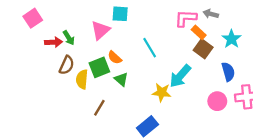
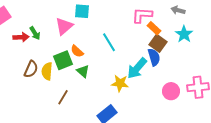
gray arrow: (211, 14) -> (178, 10), moved
brown semicircle: (67, 65) -> (31, 69), moved
blue semicircle: (228, 72) -> (154, 57), moved

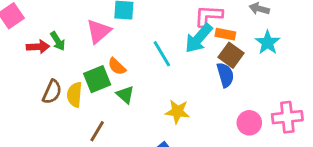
orange rectangle: (154, 28) -> (225, 34), turned -32
cyan arrow: (137, 68) -> (199, 38), moved

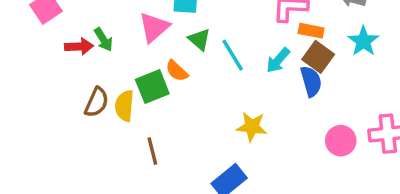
cyan arrow: (199, 38) -> (278, 60), moved, size x0.7
green triangle: (125, 95) -> (199, 39), moved
brown line: (97, 131) -> (152, 151), turned -45

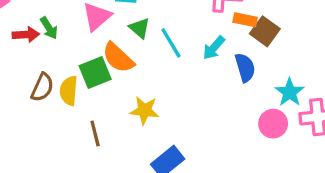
cyan star: (363, 41) -> (290, 92), moved
brown square: (318, 57) -> (265, 31), moved
orange semicircle: (177, 71) -> (118, 58), size x1.5
yellow star: (252, 127) -> (145, 110), moved

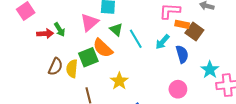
yellow star: (145, 110) -> (119, 81), turned 30
pink circle: (273, 124) -> (178, 89), moved

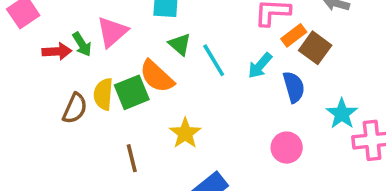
pink triangle: (89, 22) -> (112, 32), moved
orange rectangle: (182, 24) -> (294, 35), turned -48
yellow semicircle: (72, 69) -> (103, 94), moved

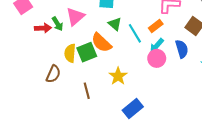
orange rectangle: (294, 35) -> (156, 26), moved
cyan arrow: (260, 66) -> (157, 46), moved
brown semicircle: (75, 108) -> (53, 74), moved
pink circle: (287, 148) -> (157, 58), moved

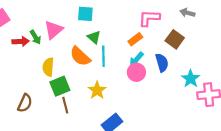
cyan line: (135, 33) -> (103, 56), moved, turned 30
green square: (87, 52) -> (60, 86), moved
brown semicircle: (53, 74) -> (25, 103), moved

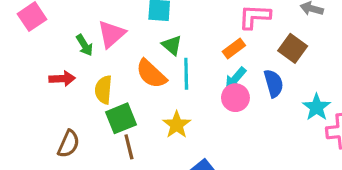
red arrow: (21, 41) -> (62, 79), moved

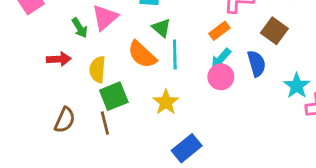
brown line: (129, 147) -> (105, 123), moved

